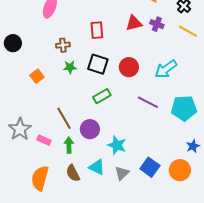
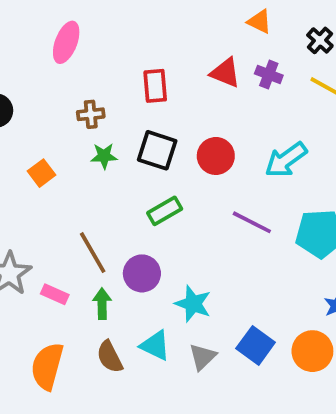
red triangle: (134, 23) -> (225, 73), turned 36

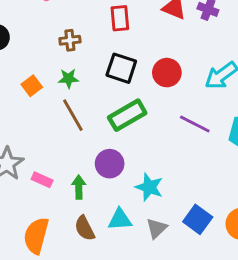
green star: (104, 156) -> (68, 78), moved
green rectangle: (165, 211) -> (127, 115), size x1.4
brown line: (93, 253) -> (73, 115), moved
cyan triangle: (155, 345) -> (120, 219), turned -30

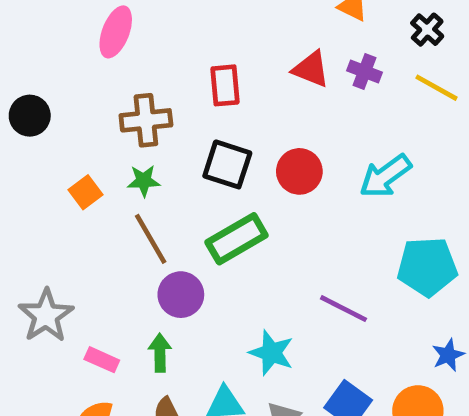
brown cross: (70, 40) -> (146, 120), size x1.5
purple line: (195, 124) -> (344, 309), moved
purple circle: (110, 164) -> (181, 295), moved
pink rectangle: (42, 180) -> (102, 360), moved

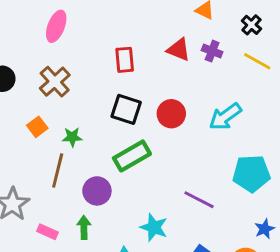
brown cross: (146, 120) -> (55, 82), moved, turned -36
green star: (144, 181) -> (72, 137), moved
brown line: (151, 239) -> (58, 171), moved, turned 44

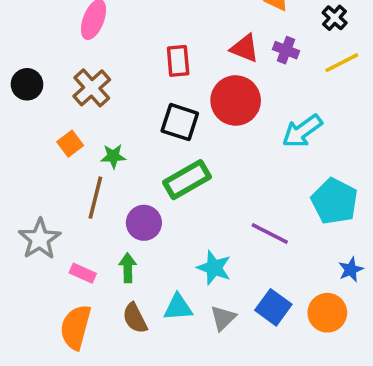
yellow line: (257, 61) -> (342, 63), turned -56
red circle: (171, 114) -> (236, 100), moved, size x1.4
cyan pentagon: (251, 173) -> (335, 201), turned 30

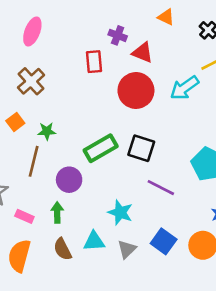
purple cross: (286, 50) -> (118, 35), moved
black square: (180, 122) -> (141, 148), moved
cyan arrow: (302, 131) -> (184, 88), moved

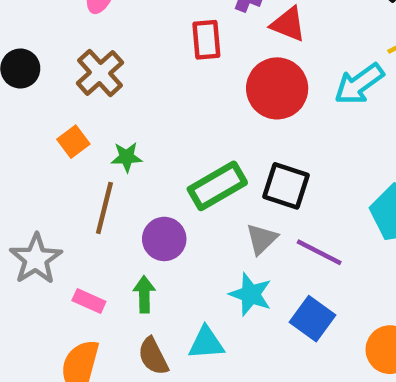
blue square: (164, 241) -> (313, 319), moved
gray triangle: (127, 249) -> (262, 239), moved

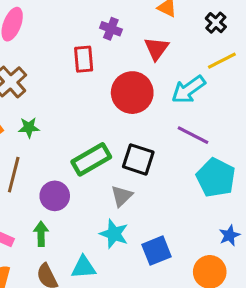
red triangle: (288, 24) -> (157, 48), moved, turned 44
green star: (127, 157) -> (29, 127), moved
purple line: (319, 252) -> (193, 135), moved
blue square: (313, 319) -> (157, 251), turned 32

